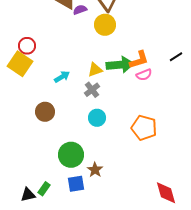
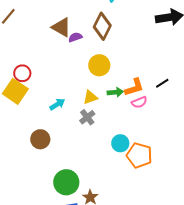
yellow circle: (105, 25) -> (99, 65), moved
black line: (176, 57) -> (162, 83), moved
green arrow: (120, 65) -> (115, 92), size x0.6
cyan circle: (97, 118) -> (120, 143), moved

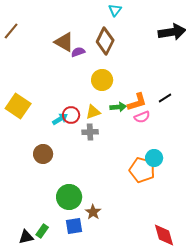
red circle: (22, 73) -> (71, 115), moved
gray cross: (87, 117) -> (90, 132), turned 35
cyan circle: (120, 143) -> (154, 158), moved

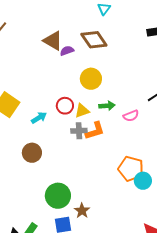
brown diamond: (105, 41) -> (94, 40), turned -60
orange L-shape: (137, 102) -> (95, 131), moved
red circle: (71, 115) -> (65, 106), moved
cyan arrow: (60, 119) -> (39, 118), moved
cyan circle: (154, 158) -> (143, 181), moved

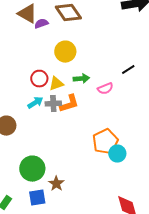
cyan arrow: (39, 118) -> (35, 103), moved
orange pentagon: (131, 169) -> (105, 142), turned 30

